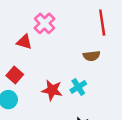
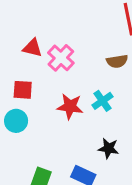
pink cross: (45, 23) -> (61, 58), moved
red square: (15, 75) -> (23, 90), turned -35

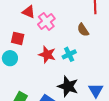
brown semicircle: (117, 61) -> (83, 30), turned 56
black star: (109, 148) -> (68, 86), size x1.5

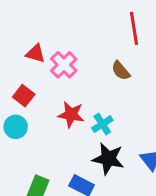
red square: (18, 38) -> (24, 96), turned 32
cyan cross: (69, 54) -> (102, 124), moved

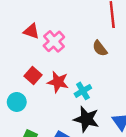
red square: (24, 96) -> (33, 75), moved
cyan circle: (16, 127) -> (17, 102), moved

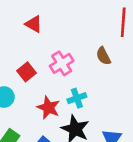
pink cross: (54, 41) -> (62, 63), moved
red star: (58, 82) -> (48, 108), moved

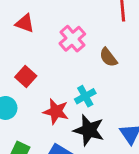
brown semicircle: (103, 56) -> (108, 57), moved
pink cross: (62, 63) -> (72, 39), moved

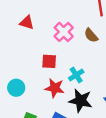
brown semicircle: (108, 57) -> (91, 35), moved
red square: (26, 77) -> (49, 61), moved, turned -35

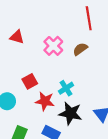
brown semicircle: (91, 35) -> (80, 49), turned 96
red square: (49, 61) -> (30, 81), moved, turned -32

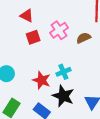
red square: (30, 81) -> (33, 37), moved

